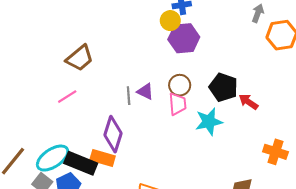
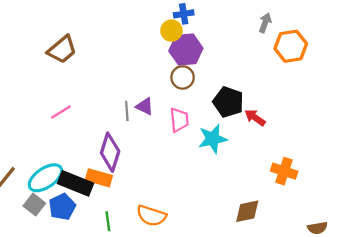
brown trapezoid: (80, 58) -> (62, 50), moved
brown circle: (180, 85) -> (183, 77), moved

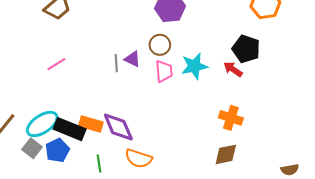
brown circle: (183, 77) -> (160, 45), moved
black pentagon: (228, 102) -> (246, 49), moved
cyan star: (213, 139) -> (194, 66), moved
purple diamond: (110, 152) -> (118, 127), moved, turned -40
orange cross: (284, 171) -> (231, 118), moved

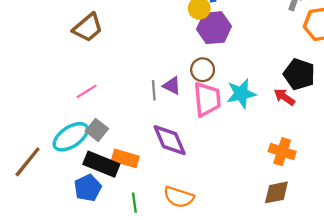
pink trapezoid: (164, 71) -> (207, 99), size x1.4
cyan ellipse: (42, 124) -> (71, 137), moved
purple diamond: (118, 127) -> (170, 140), moved
gray square: (32, 148) -> (97, 130), moved

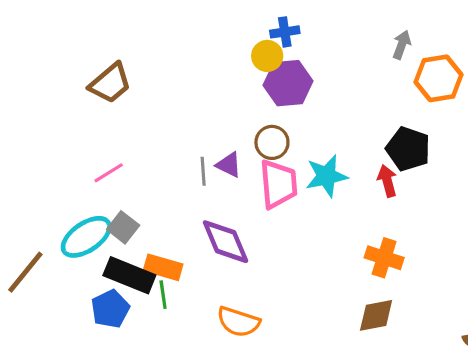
red arrow: (284, 97) -> (387, 181), turned 40
green line: (134, 203) -> (163, 295), moved

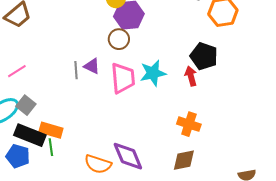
brown circle: (272, 142) -> (119, 39), moved
purple diamond: (226, 242) -> (128, 156), moved
blue pentagon: (110, 309) -> (18, 156), turned -30

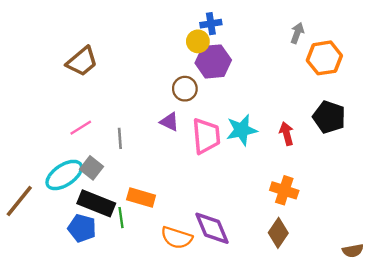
brown circle: (119, 39) -> (185, 89), moved
black pentagon: (204, 56) -> (329, 117), moved
gray line: (76, 70) -> (120, 138), moved
orange rectangle: (51, 130) -> (141, 197), moved
brown diamond: (184, 160) -> (278, 233), turned -45

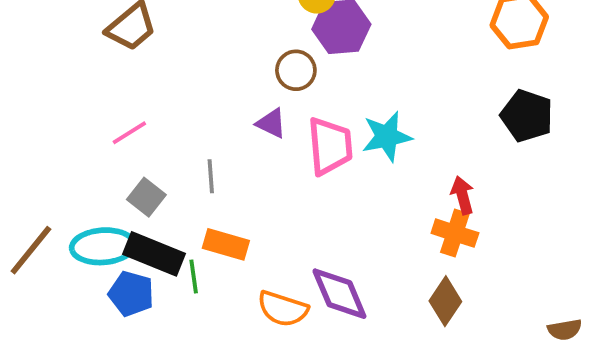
red arrow: (287, 134) -> (462, 195), moved
gray line: (120, 138) -> (211, 176), moved
cyan ellipse: (64, 175) -> (103, 246), moved, turned 30

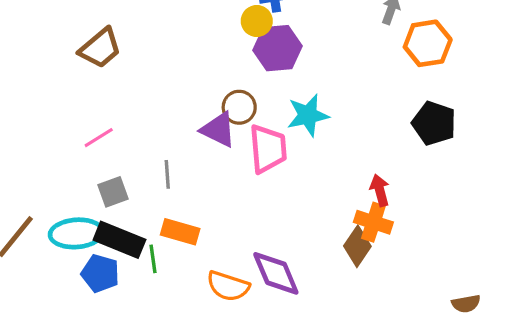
brown circle: (296, 70) -> (239, 107), moved
purple triangle: (271, 123) -> (218, 130), size x1.4
cyan star: (387, 137) -> (308, 115), moved
gray square: (146, 197) -> (113, 192), turned 32
brown diamond: (445, 301) -> (357, 246), moved

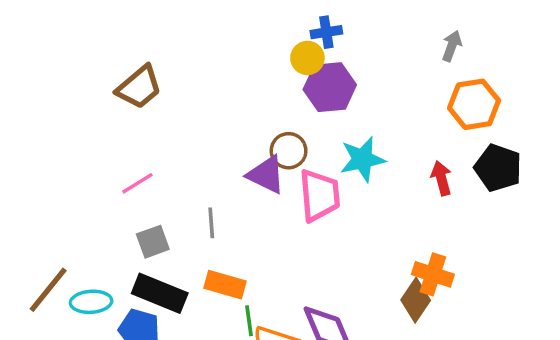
orange hexagon: (428, 43) -> (474, 104), moved
red arrow: (380, 190) -> (441, 178), moved
cyan ellipse: (76, 233) -> (91, 302), moved, size x0.7
green line: (153, 259) -> (249, 321), moved

